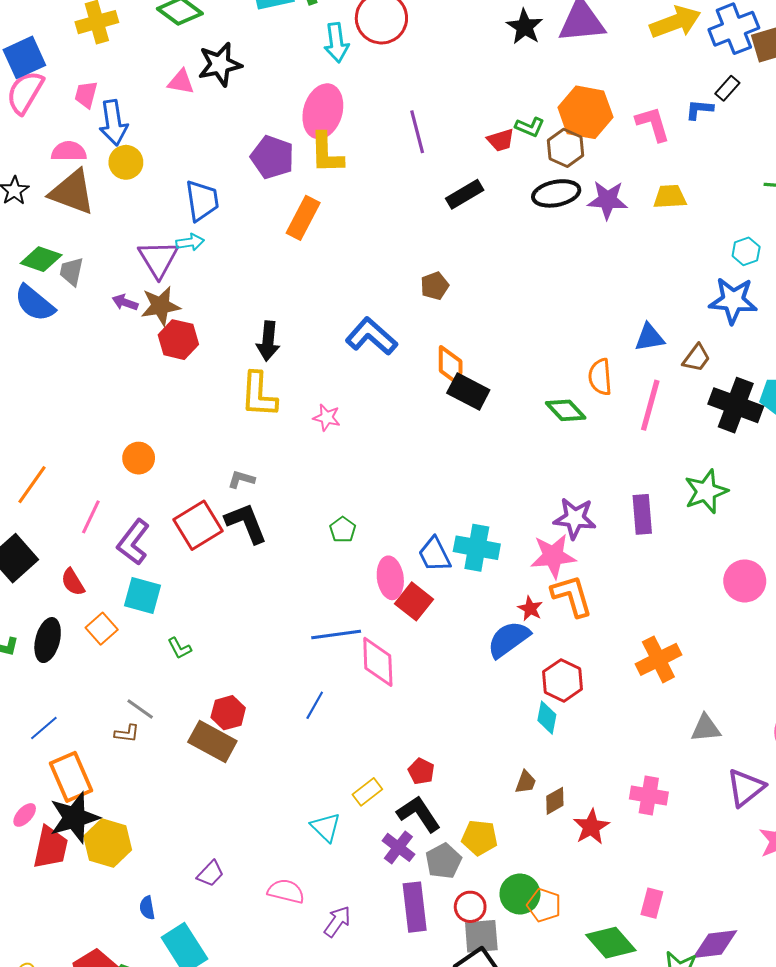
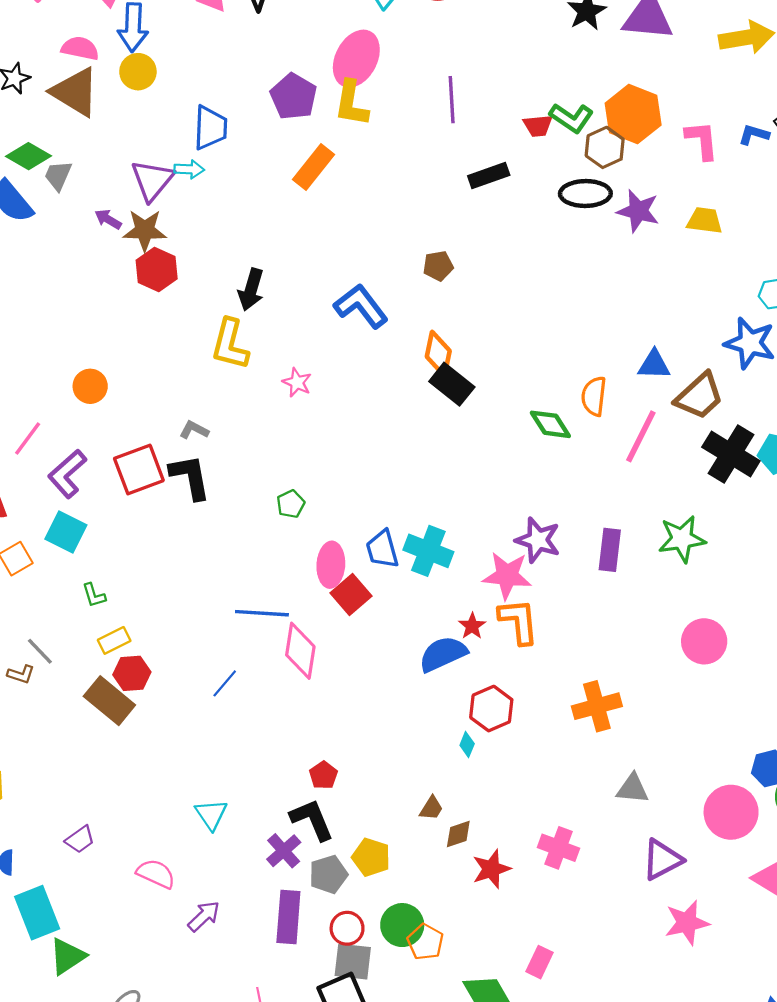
green L-shape: (530, 127) -> (571, 118), size x1.4
brown trapezoid: (696, 358) -> (699, 396), size x1.6
cyan diamond: (547, 718) -> (467, 744), size x0.7
yellow rectangle: (367, 792) -> (114, 640), moved

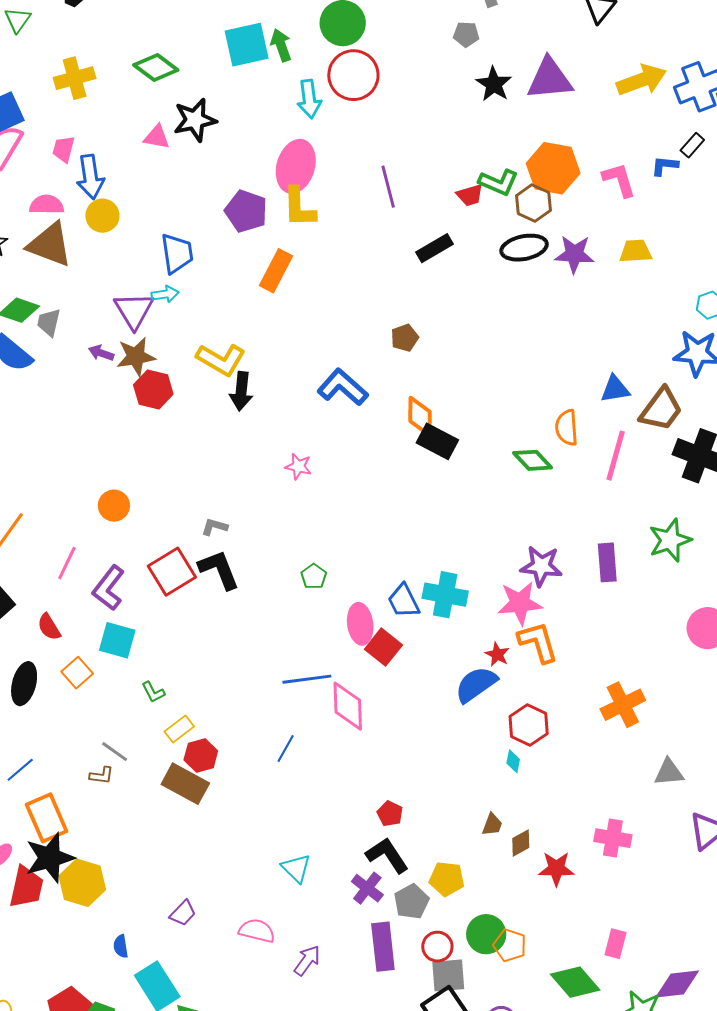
yellow L-shape: (230, 344) -> (221, 360), moved, turned -63
red star: (491, 869) -> (556, 869), turned 30

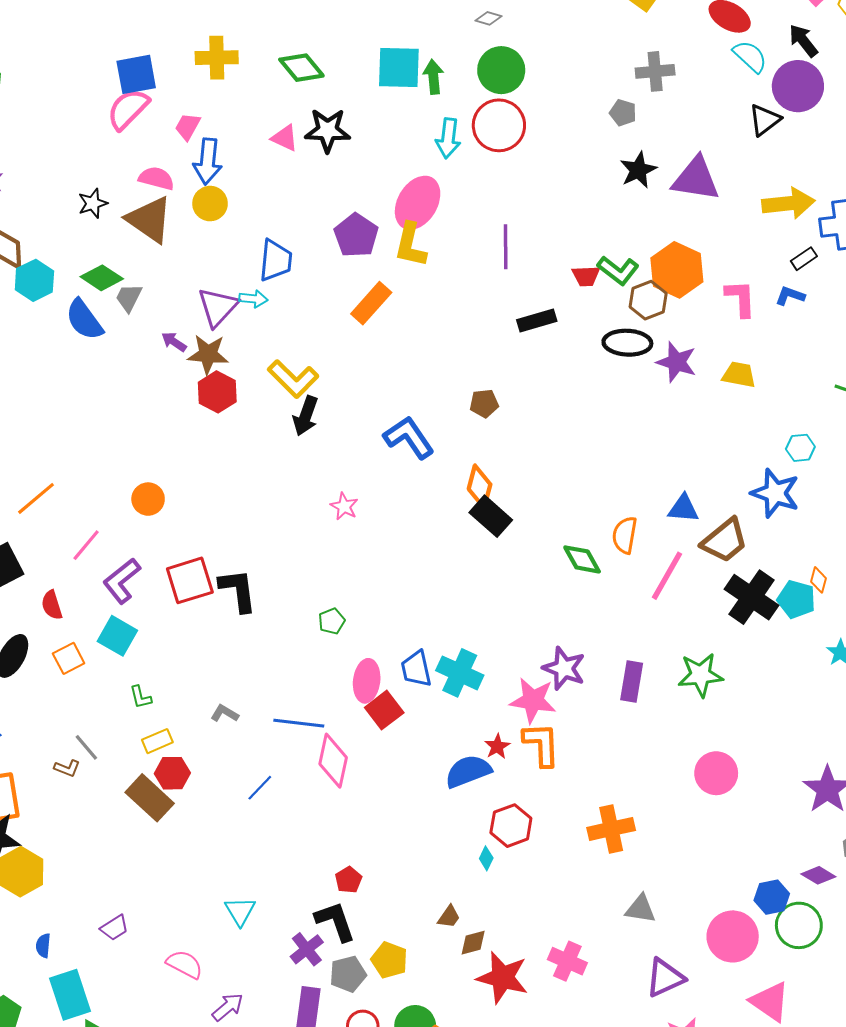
black rectangle: (692, 145) -> (804, 259), moved
gray L-shape: (214, 527) -> (225, 713), moved
red star: (556, 869) -> (503, 978), size x1.4

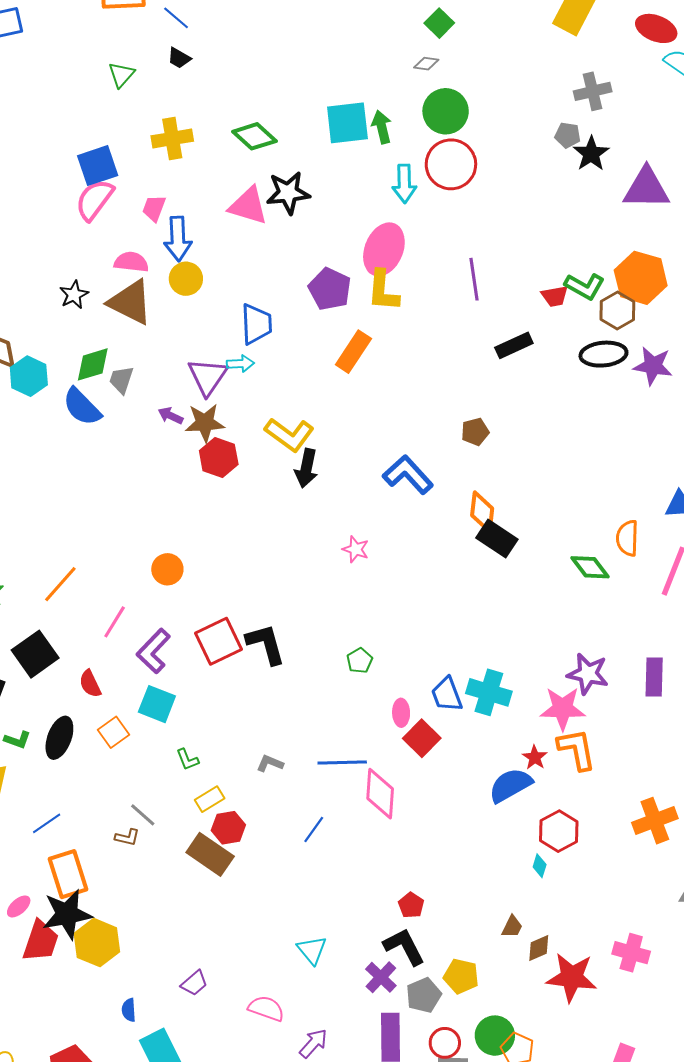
pink triangle: (285, 138) -> (248, 206), size x1.5
black star: (638, 170) -> (591, 154), moved
green diamond: (102, 278) -> (93, 364), turned -42
pink ellipse: (367, 681) -> (401, 713), size x0.7

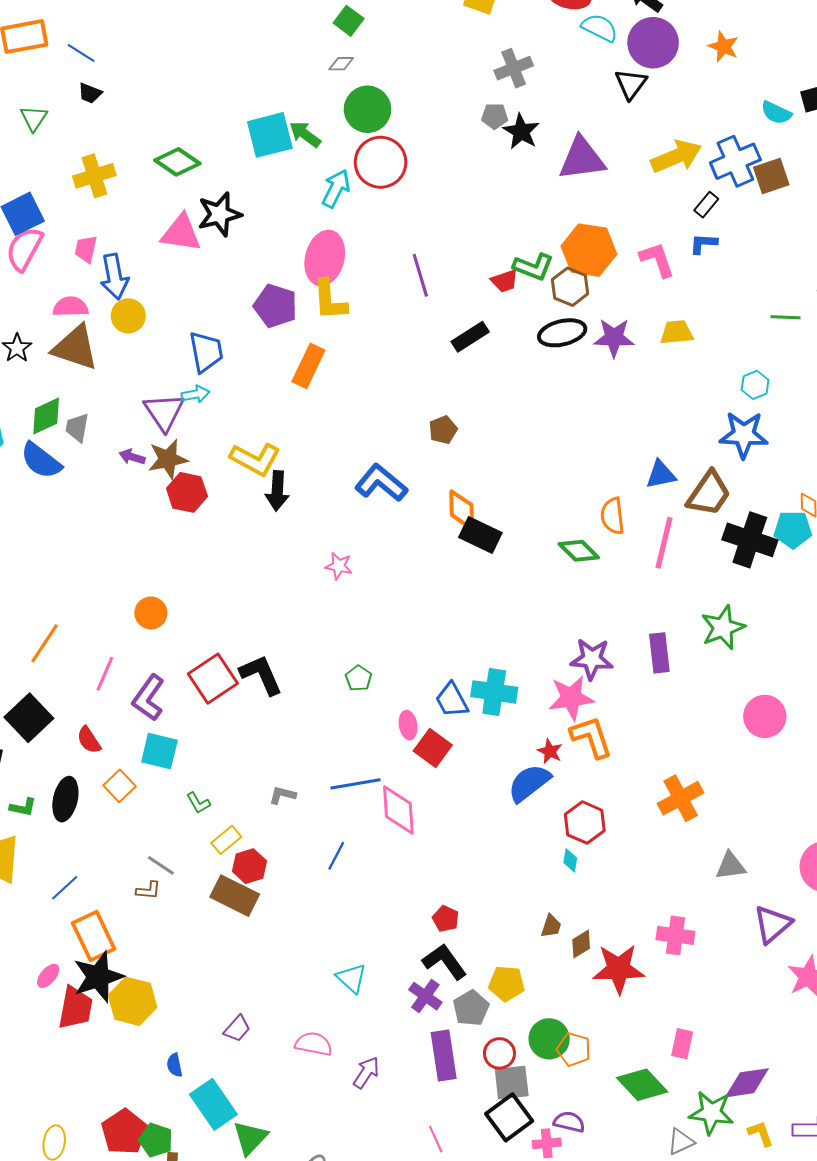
green arrow: (382, 127) -> (305, 134), turned -32
cyan arrow: (404, 184) -> (336, 188), turned -144

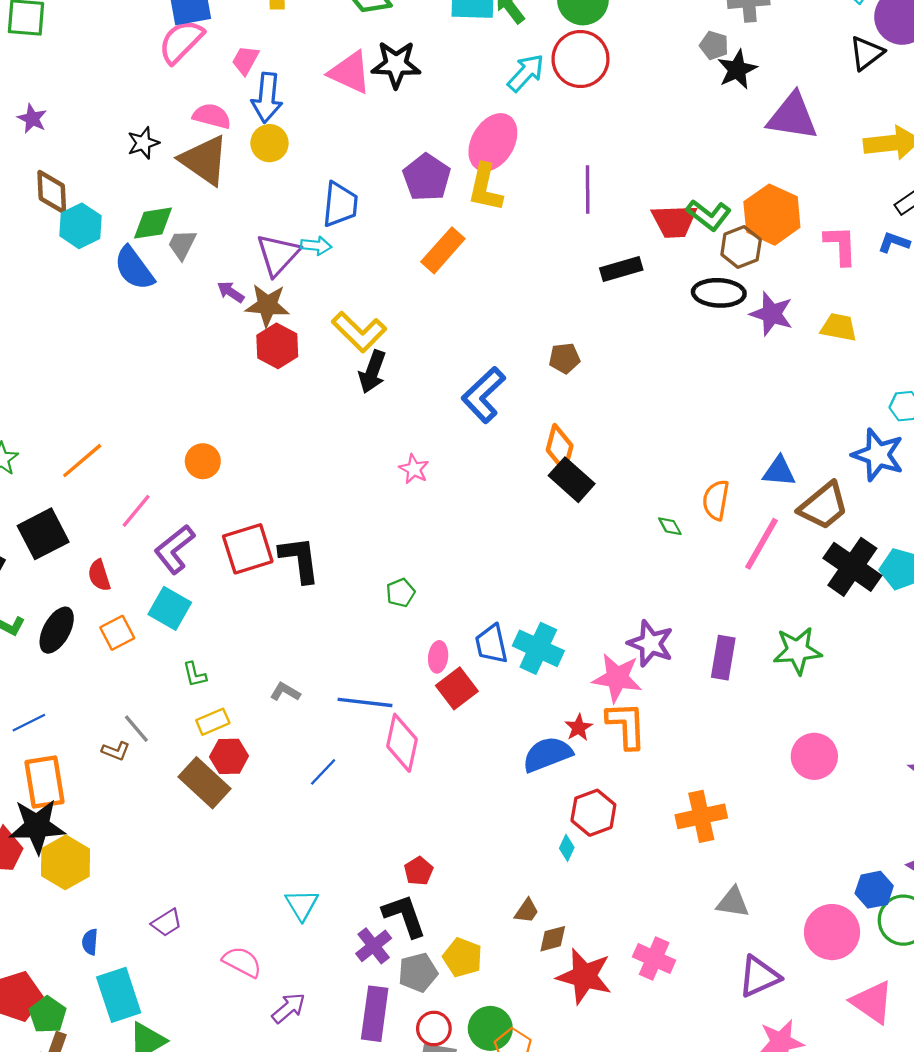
red trapezoid: (505, 281) -> (674, 221), size x1.5
blue L-shape: (381, 483) -> (483, 395), turned -99
green diamond: (579, 551) -> (670, 526), size x0.6

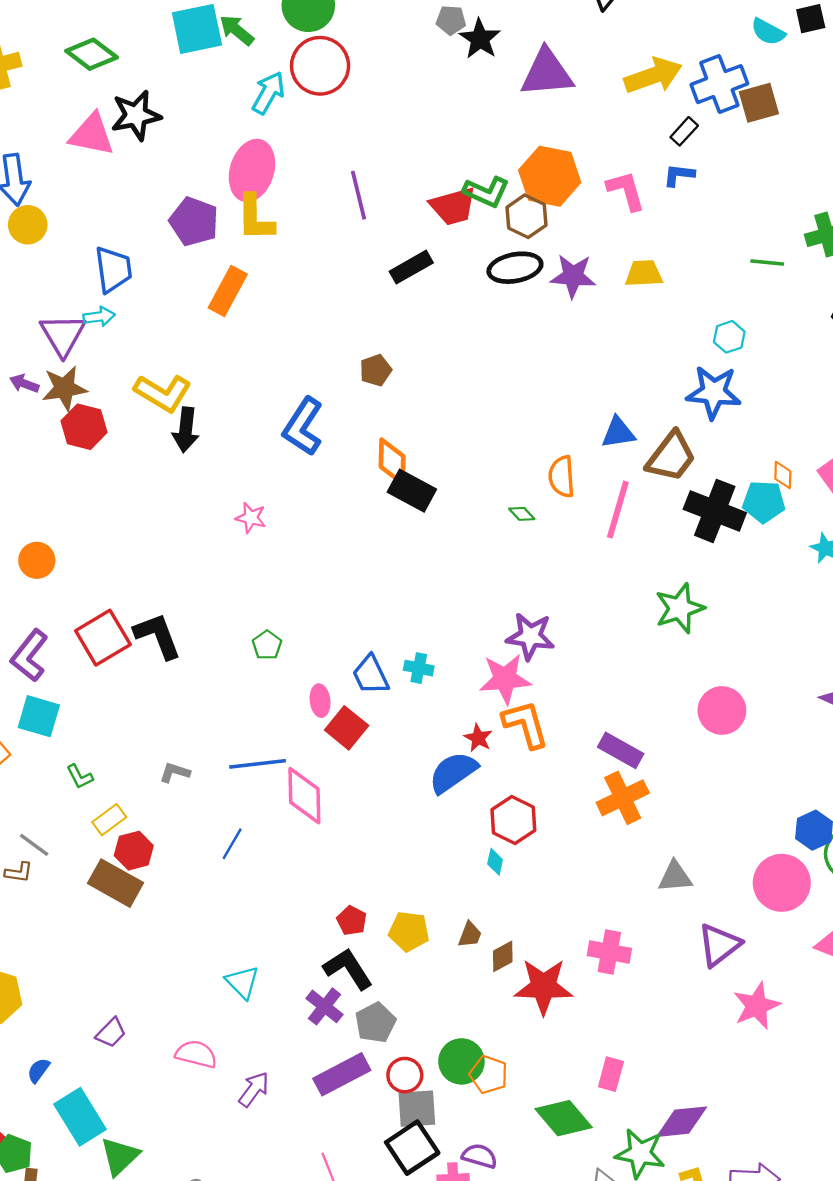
cyan cross: (538, 648) -> (419, 668), size x0.6
purple rectangle: (723, 658) -> (621, 750), moved, turned -57
blue semicircle: (90, 942) -> (38, 1070), turned 45
yellow pentagon: (463, 957) -> (409, 931), moved
purple rectangle: (375, 1014) -> (342, 1074), turned 68

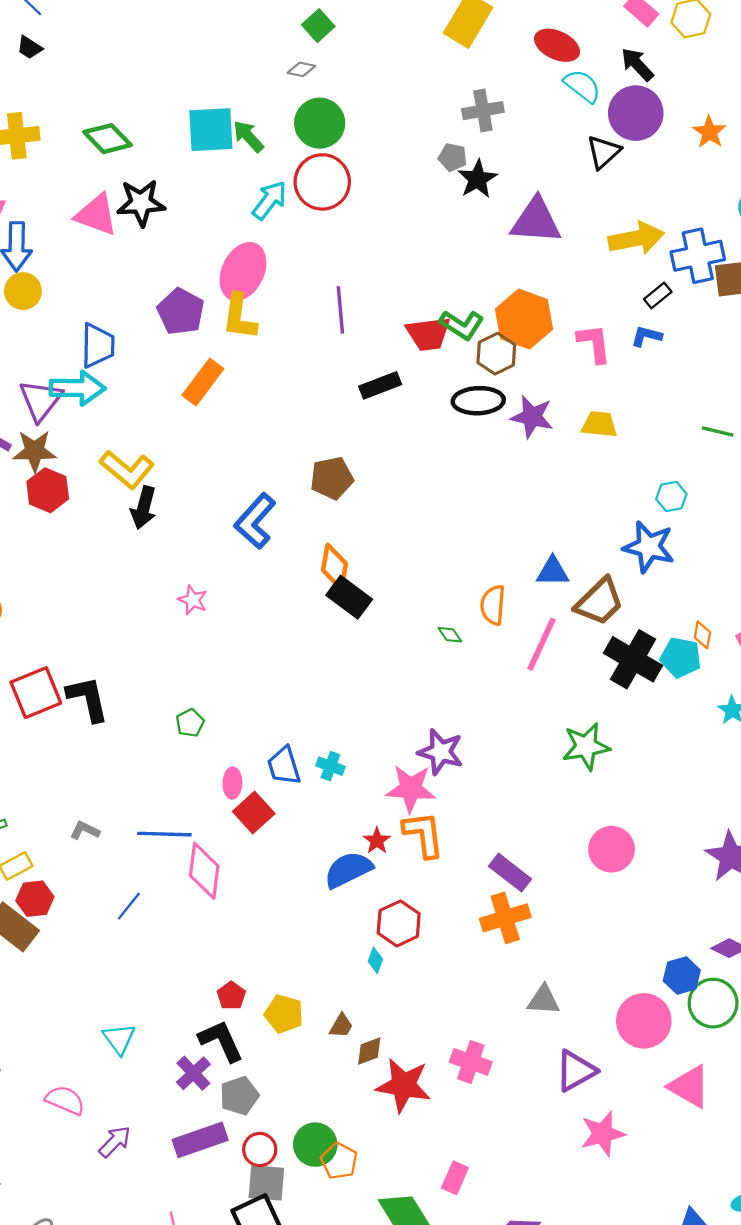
cyan arrow: (99, 317) -> (78, 388), size x1.8
brown pentagon: (376, 370) -> (332, 478), size x1.4

